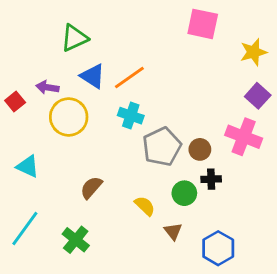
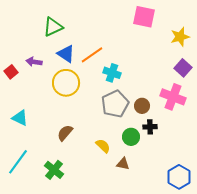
cyan cross: (131, 116) -> (112, 73), moved
yellow circle: (69, 117) -> (66, 83), moved
brown triangle: (173, 231) -> (123, 164), turned -40
blue hexagon: (218, 248) -> (179, 177), moved

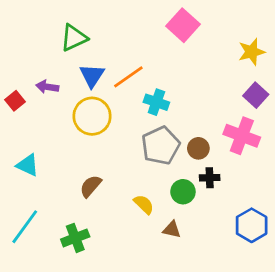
pink square: (144, 17) -> (183, 25), moved, turned 30
blue triangle: (66, 54) -> (92, 76), turned 30
green cross: (54, 170) -> (75, 238), turned 30
blue hexagon: (179, 177) -> (252, 225), moved

